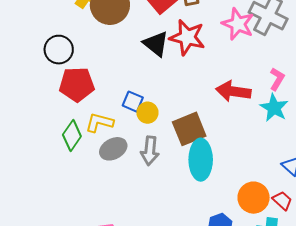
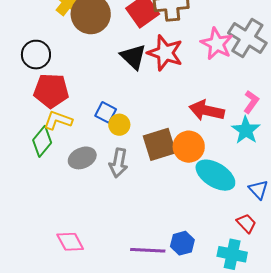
yellow L-shape: (99, 123) -> (58, 120), moved
cyan ellipse: (201, 160) -> (215, 175), moved, turned -63
orange circle: (254, 198) -> (189, 147), moved

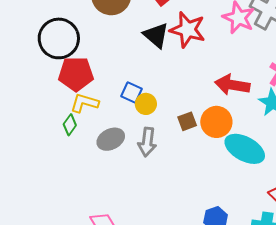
black circle: (36, 55) -> (59, 38), size x1.4
green diamond: (42, 141) -> (70, 125), size x0.7
brown square: (160, 144) -> (187, 121), size x0.6

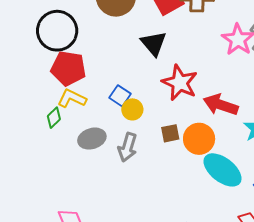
red star: (188, 30) -> (180, 83), moved

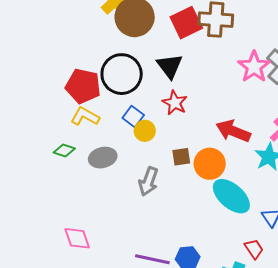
black circle: (57, 31) -> (122, 74), moved
red star: (180, 83) -> (175, 103), moved, size x0.7
green diamond: (54, 118) -> (64, 150), moved, turned 60
gray arrow: (128, 147) -> (148, 181), moved

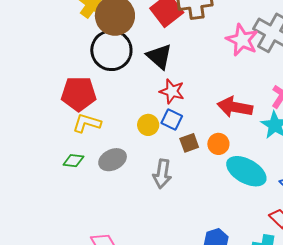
black circle: (122, 74) -> (111, 50), moved
blue square: (133, 116) -> (172, 120), moved
orange circle: (210, 164) -> (218, 144), size x0.7

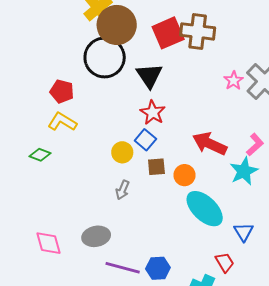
pink star: (242, 40) -> (234, 81), size x0.6
red pentagon: (79, 94) -> (62, 91), size x0.7
yellow circle: (148, 125) -> (122, 152), moved
gray ellipse: (113, 160) -> (96, 236), moved
gray arrow: (162, 174) -> (123, 190), size x0.7

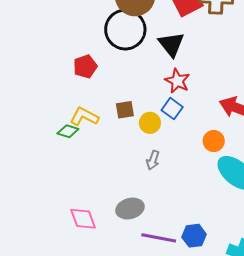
red pentagon: (62, 91) -> (85, 66), turned -30
yellow L-shape: (62, 122) -> (84, 117), moved
brown square: (156, 167) -> (125, 110), moved

